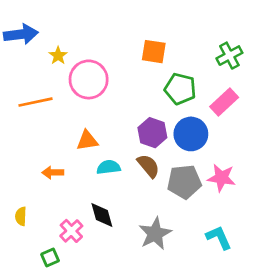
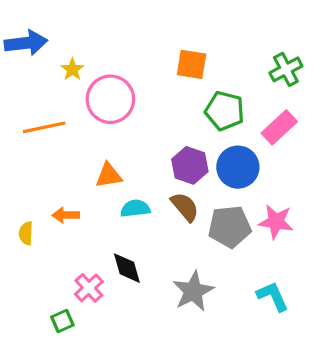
yellow semicircle: (21, 216) -> (26, 233), moved

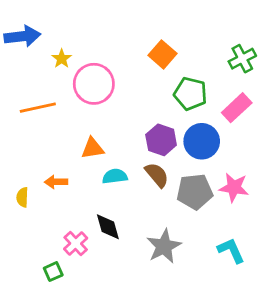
orange square: (192, 64) -> (162, 54), turned 32

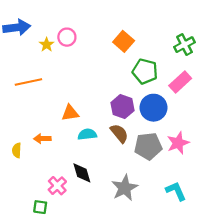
pink circle: (94, 84) -> (67, 37), moved, size x0.6
pink star: (234, 187) -> (178, 143), turned -30
green square: (53, 272) -> (40, 207), turned 32

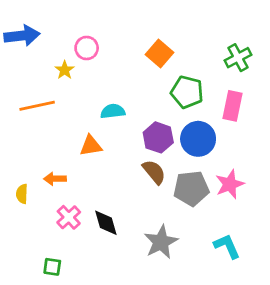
yellow star: (47, 45) -> (65, 70), moved
pink rectangle: (180, 82) -> (232, 106), turned -35
cyan semicircle: (87, 134) -> (113, 111), moved
pink cross: (57, 186) -> (69, 217), moved

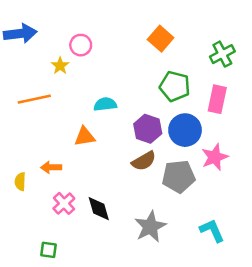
orange square: (160, 54) -> (161, 39), moved
brown semicircle: (154, 172) -> (144, 161), turned 100
pink star: (230, 184) -> (215, 157), moved

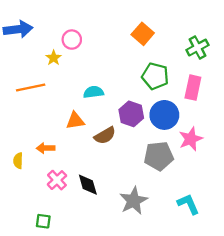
brown semicircle: (144, 161) -> (105, 136), moved

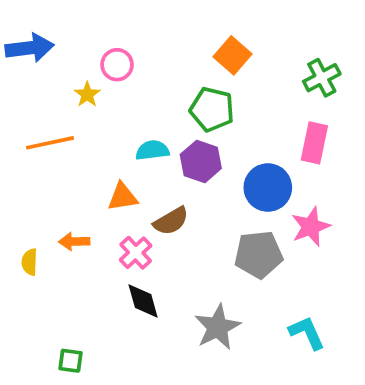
green pentagon: (155, 76) -> (212, 109), moved
purple hexagon: (131, 114) -> (201, 161), moved
pink cross: (57, 180) -> (136, 253), moved

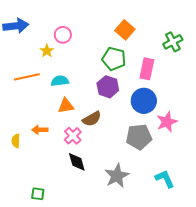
pink rectangle: (314, 143) -> (147, 69), moved
cyan semicircle: (152, 150) -> (60, 81), moved

